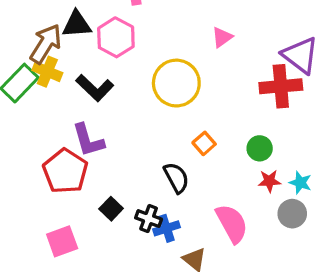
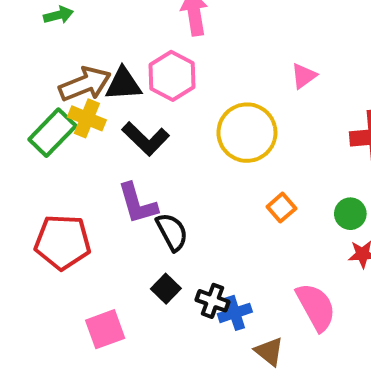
black triangle: (77, 24) -> (123, 84), moved
brown arrow: (46, 44) -> (85, 84), turned 36
red pentagon: (65, 171) -> (63, 242), moved, turned -30
black semicircle: (176, 178) -> (172, 232), moved

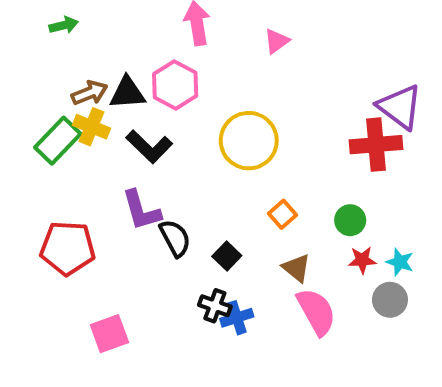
pink triangle: (304, 76) -> (277, 41), moved
brown arrow: (85, 84) -> (90, 93), size x0.7
black square: (166, 289) -> (227, 256), moved
brown triangle: (269, 351) -> (296, 268), moved

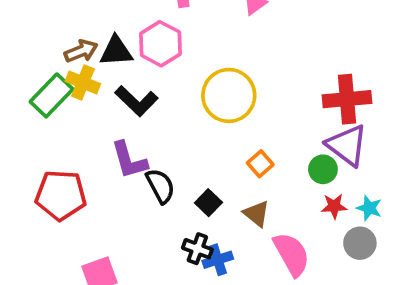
purple triangle: (400, 107) -> (347, 145), moved
brown triangle: (296, 268) -> (256, 214), moved

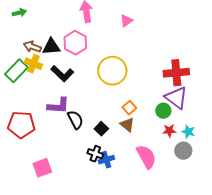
brown arrow: (81, 51) -> (32, 47), turned -138
purple L-shape: (129, 160) -> (58, 106), turned -70
brown triangle: (256, 214) -> (127, 125), moved

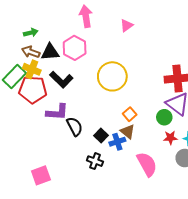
green arrow: (19, 13) -> (31, 33), moved
red pentagon: (21, 125) -> (33, 90), moved
blue cross: (106, 160) -> (117, 142), moved

